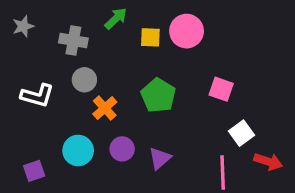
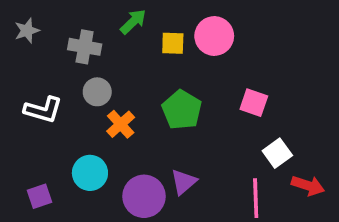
purple circle: (122, 149) -> (144, 196), moved, size x1.5

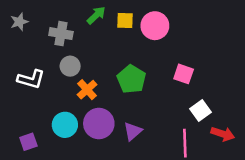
yellow square: (173, 43) -> (125, 20), moved
purple circle: (144, 196) -> (99, 124), moved

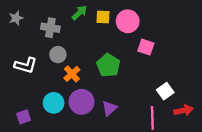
pink square: (184, 74) -> (146, 47), moved
red arrow: (223, 134) -> (184, 110), turned -30

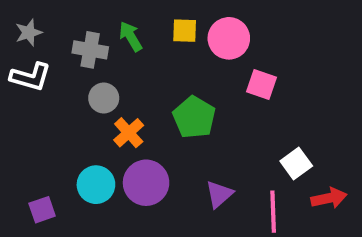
green arrow: (79, 13) -> (131, 36), moved, turned -77
white L-shape: (26, 65) -> (31, 77), moved
purple triangle: (109, 108) -> (219, 194), moved

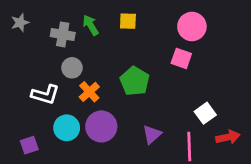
pink circle: (229, 38) -> (192, 26), moved
white L-shape: (31, 77) -> (45, 94), moved

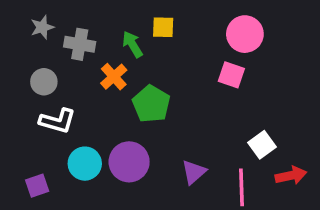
gray star: (20, 22) -> (42, 27), moved
green arrow: (91, 25) -> (132, 44), moved
gray circle: (72, 68) -> (44, 82), moved
green pentagon: (135, 81) -> (151, 104), moved
orange cross: (89, 92) -> (114, 77), moved

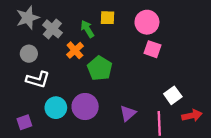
gray star: (42, 27) -> (28, 18), size x1.5
pink circle: (245, 34) -> (147, 22), moved
gray cross: (80, 44) -> (52, 29), turned 30

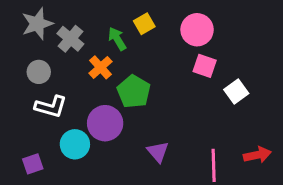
yellow square: (108, 18) -> (144, 24), turned -32
white square: (173, 95) -> (236, 92), moved
purple circle: (85, 107) -> (105, 123), moved
purple triangle: (128, 113) -> (158, 152), moved, turned -30

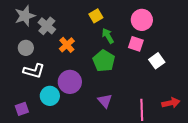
pink circle: (197, 30) -> (142, 20), moved
green arrow: (117, 39) -> (108, 36), moved
green pentagon: (134, 92) -> (104, 61), moved

